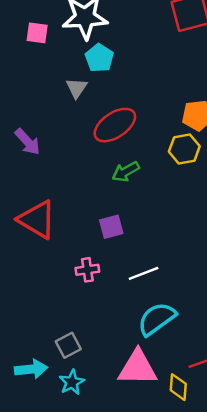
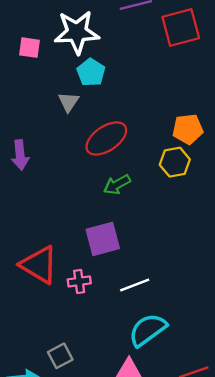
purple arrow: (28, 142) -> (20, 155), turned 36
red triangle: (37, 220) -> (39, 265), moved
purple square: (111, 227) -> (103, 239), size x1.4

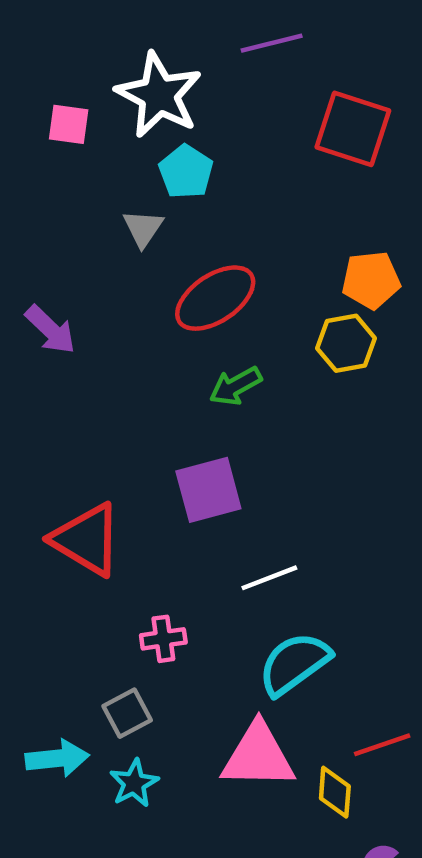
red square: (181, 27) -> (353, 129), moved, turned 33
white star: (77, 32) -> (159, 95), turned 30
purple arrow: (20, 155) -> (51, 330), turned -40
pink cross: (79, 281) -> (163, 639), moved

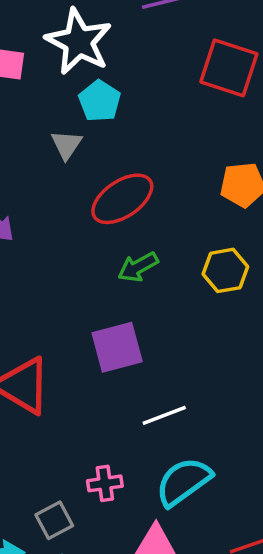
yellow hexagon: (346, 343) -> (225, 270), moved
pink cross: (163, 639) -> (105, 483), moved

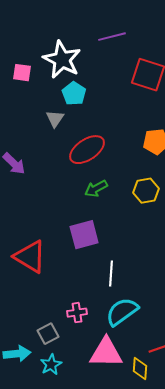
white line: (164, 415) -> (111, 274), turned -65

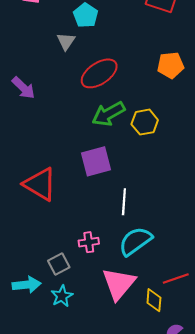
green arrow: (96, 189) -> (108, 114), size x1.4
yellow hexagon: (146, 191) -> (145, 122), moved
pink triangle: (106, 353) -> (119, 284), turned -51

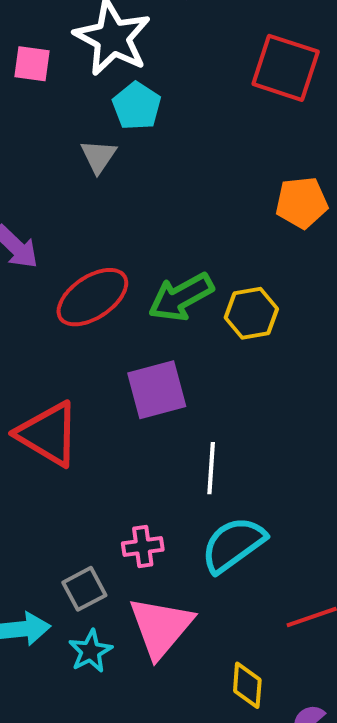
red ellipse: (99, 73) -> (92, 297), moved
pink triangle: (119, 284) -> (161, 627), moved
yellow diamond: (154, 300) -> (247, 685), moved

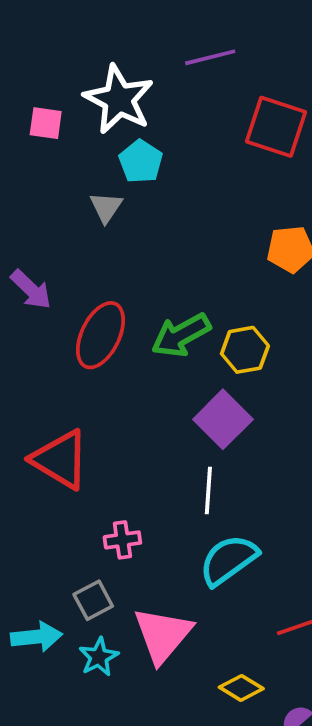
red ellipse: (92, 297) -> (101, 335), turned -30
purple square: (157, 390) -> (223, 419), moved, turned -30
pink cross: (143, 547) -> (122, 540), moved
yellow diamond: (247, 685) -> (241, 688), turned -63

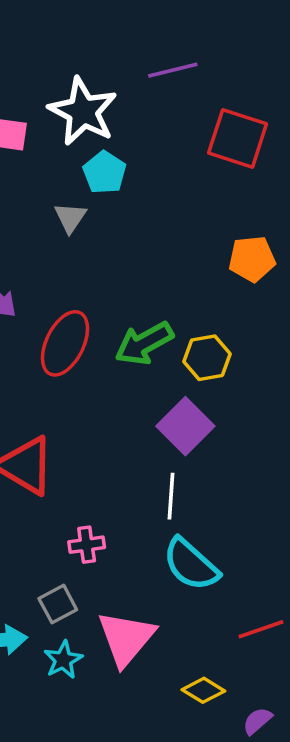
cyan semicircle: (228, 560) -> (191, 564), turned -102

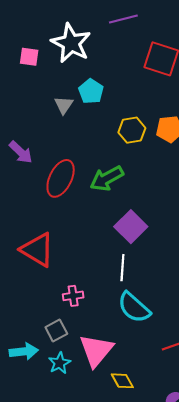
cyan pentagon: (105, 173) -> (91, 91), moved
yellow hexagon: (207, 358) -> (132, 130), moved
yellow diamond: (203, 690) -> (122, 381), moved, turned 30

